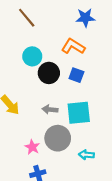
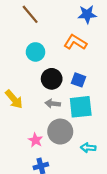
black circle: (49, 73) -> (52, 79), moved
blue square: (76, 75) -> (79, 80), moved

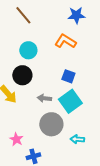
black circle: (52, 79) -> (22, 75), moved
cyan square: (81, 107) -> (70, 101), turned -30
pink star: (35, 140) -> (16, 139), moved

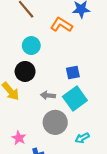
orange L-shape: (65, 41) -> (61, 25), moved
blue square: (68, 76) -> (73, 73), turned -32
cyan arrow: (77, 139) -> (82, 138), turned -32

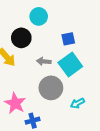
cyan circle: (31, 46) -> (39, 16), moved
pink star: (19, 138) -> (15, 103), size x1.5

